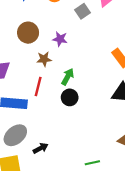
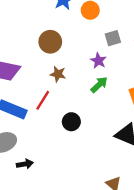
purple star: (60, 39) -> (98, 61), moved
green arrow: (68, 77) -> (99, 85), moved

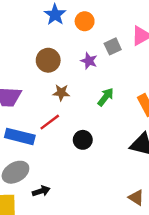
purple star: (98, 61) -> (89, 61), moved
red line: (43, 100) -> (50, 122), turned 30

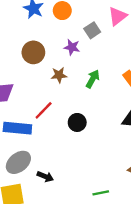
brown star: (61, 93) -> (59, 75), moved
black arrow: (41, 191) -> (45, 177), turned 49

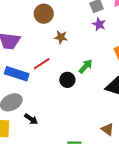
purple star: (72, 47) -> (99, 24), moved
green arrow: (93, 79) -> (86, 66), moved

